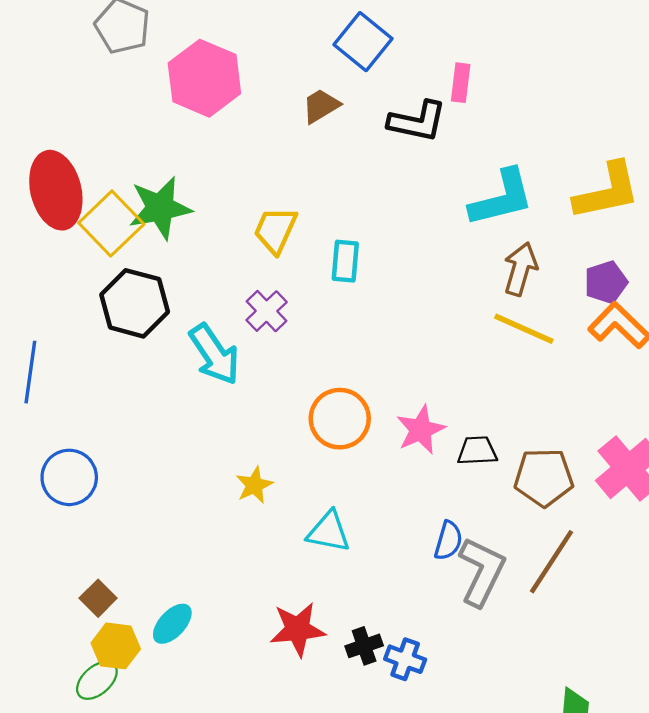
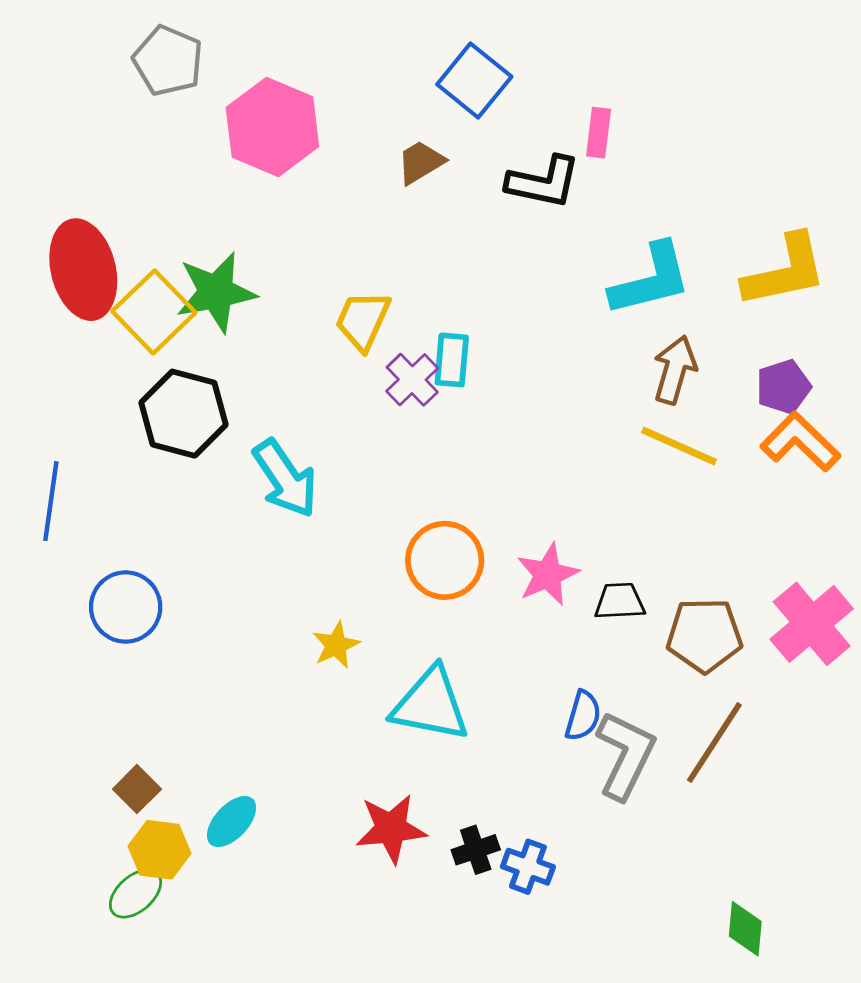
purple cross: (267, 311) -> (412, 380), moved
blue circle: (69, 477) -> (126, 607), moved
cyan triangle: (329, 532) -> (431, 704), size x1.4

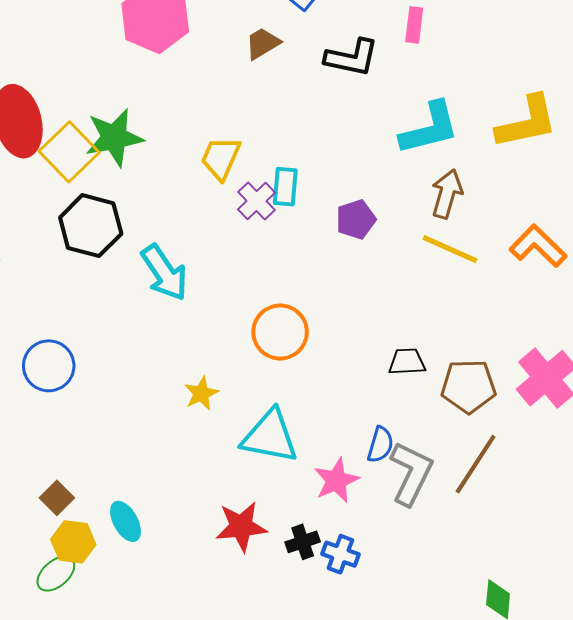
pink rectangle: (599, 133) -> (414, 25), moved
purple pentagon: (783, 387) -> (356, 219), moved
pink star: (548, 575) -> (336, 480), moved
cyan ellipse: (232, 822) -> (125, 521), turned -72

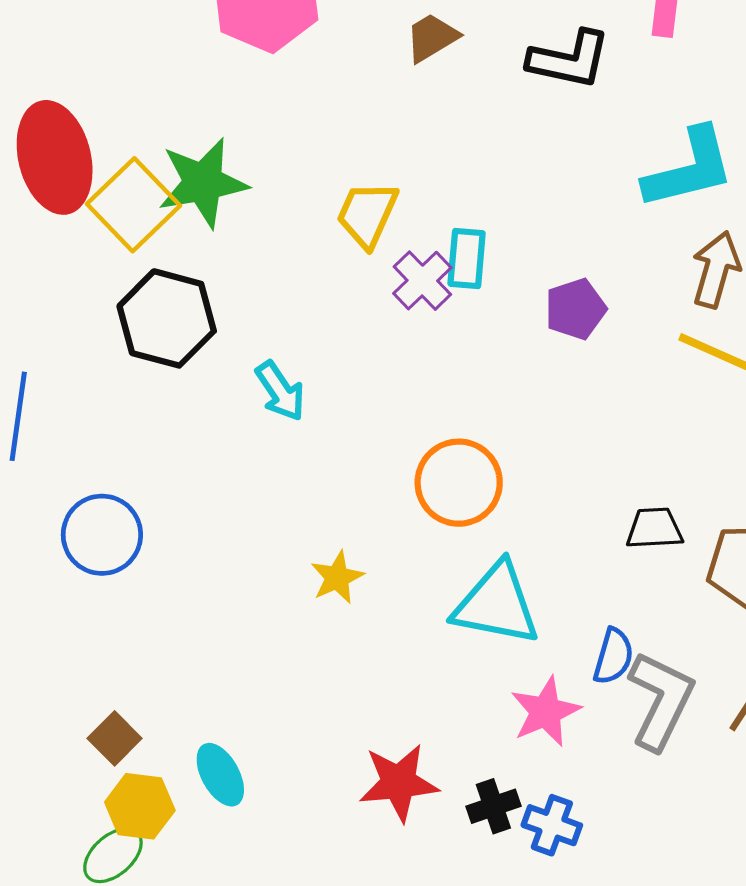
cyan arrow: (164, 273) -> (280, 391), size x0.7
cyan triangle: (270, 436) -> (497, 604), moved

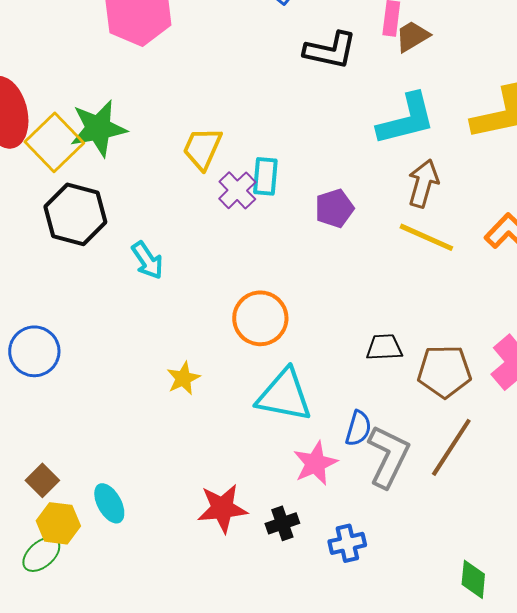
brown trapezoid: (432, 37) -> (412, 36), moved
blue cross: (552, 825) -> (347, 543), moved, turned -33

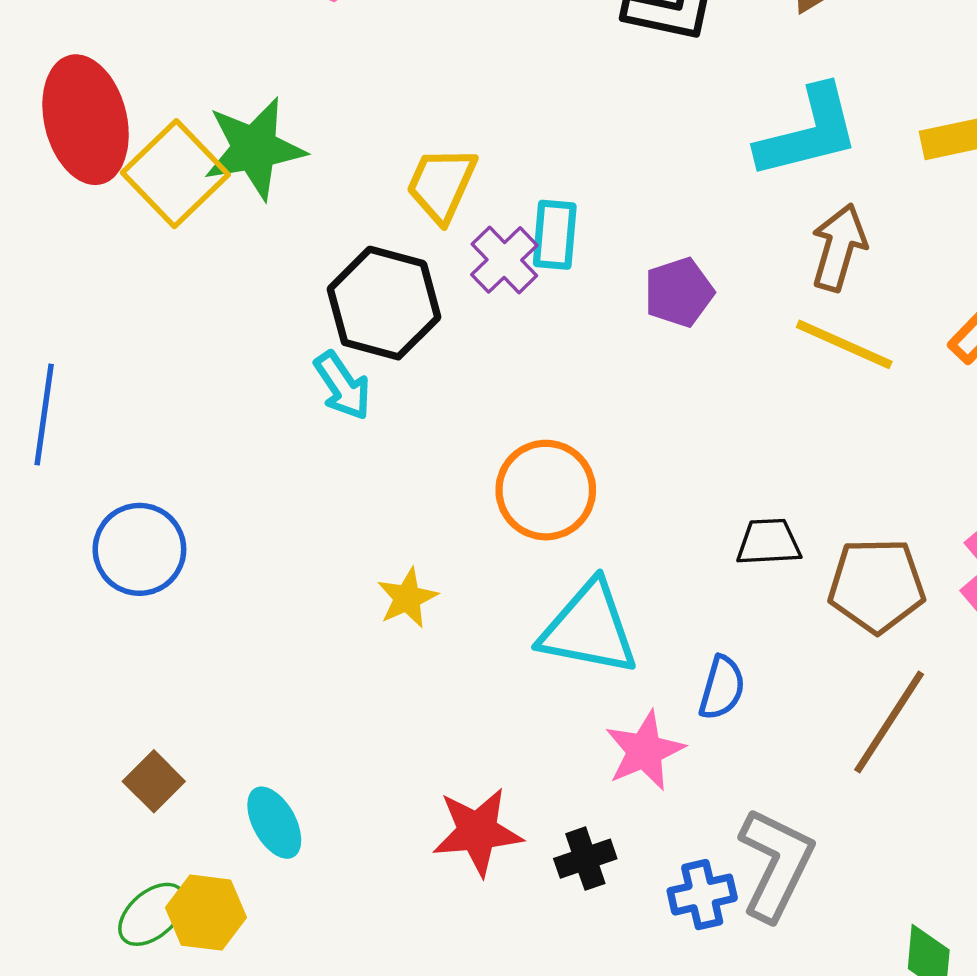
black hexagon: (75, 214) -> (384, 303), moved
gray L-shape: (388, 456) -> (776, 864), moved
yellow hexagon: (58, 523) -> (206, 913), moved

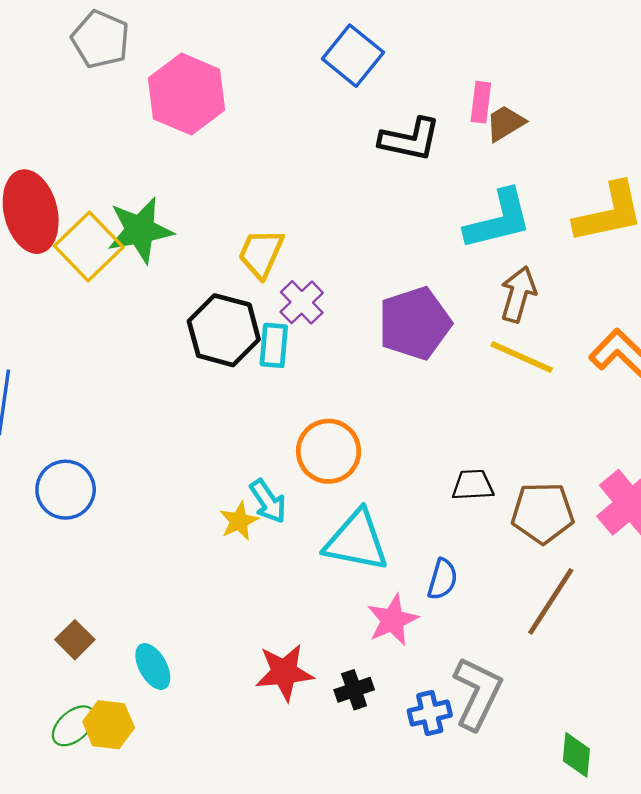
cyan rectangle: (555, 235) -> (274, 345), moved
purple pentagon: (679, 292) -> (415, 323), size x1.6
cyan arrow: (343, 386) -> (268, 501), moved

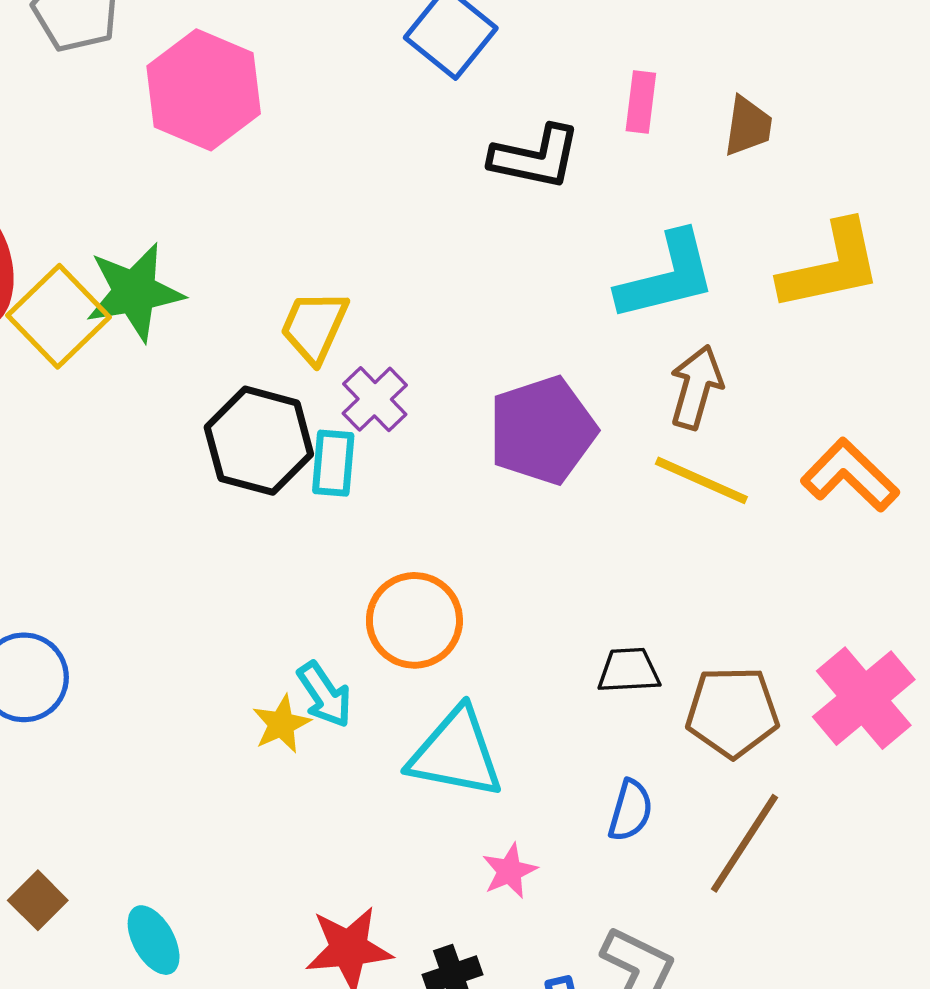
brown trapezoid: (505, 123) -> (748, 126), moved, turned 129
blue semicircle: (443, 579) -> (630, 810), moved
pink star: (392, 620) -> (509, 871), size x0.7

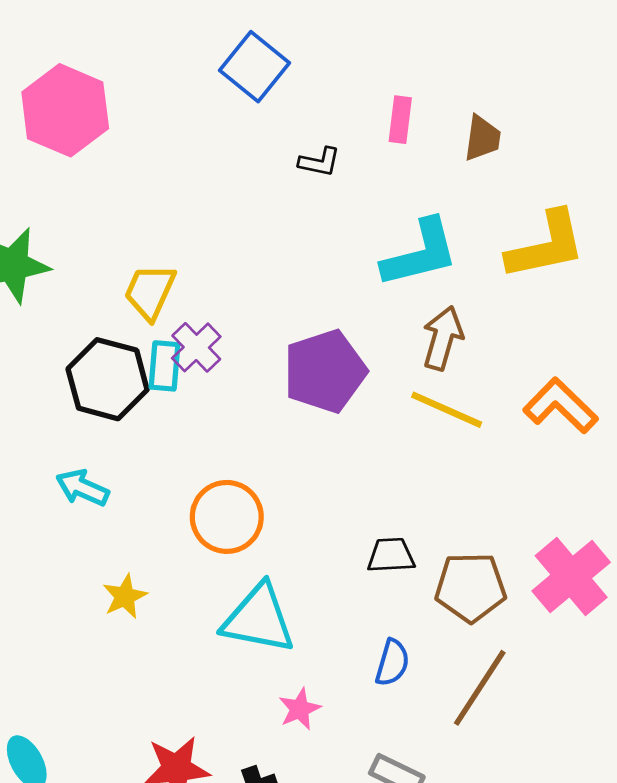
black L-shape: (535, 157) -> (319, 162), size x0.6
cyan rectangle: (333, 463) -> (165, 366), moved
cyan arrow: (325, 695) -> (82, 488), moved, turned 148

